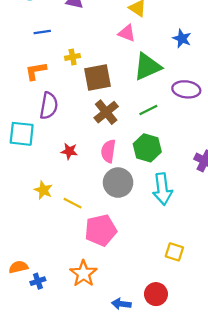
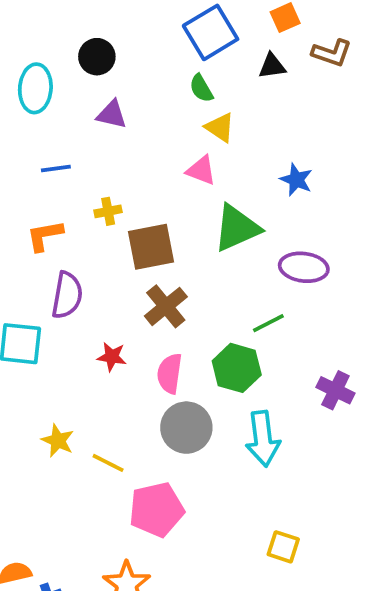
green line: (148, 110) -> (268, 323), moved
red star: (69, 151) -> (112, 357), moved

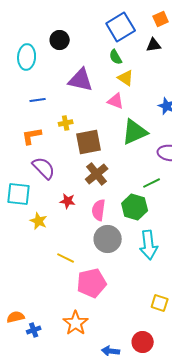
purple triangle: (112, 114) -> (81, 80), moved, size x1.5
purple semicircle: (67, 295) -> (44, 168), turned -55
yellow star: (58, 441) -> (39, 221), moved

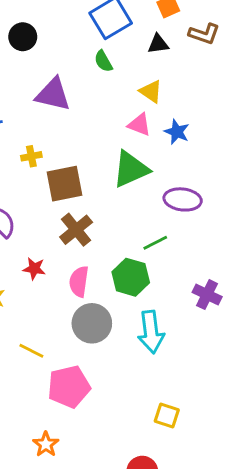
yellow triangle: (126, 78) -> (151, 91), moved
pink triangle: (116, 101) -> (139, 125), moved
orange star: (76, 323) -> (46, 444), size x0.7

